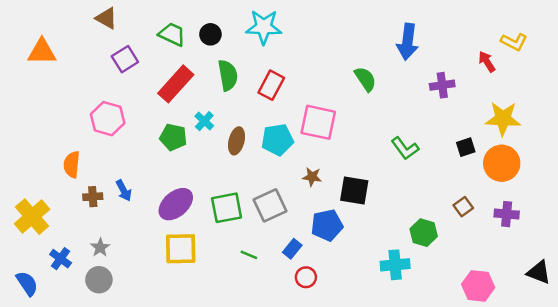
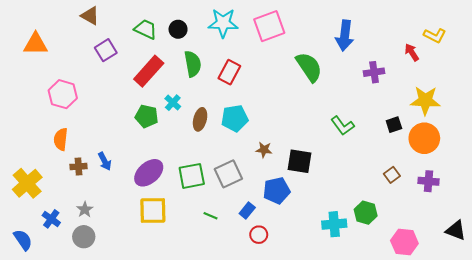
green semicircle: (365, 79) -> (309, 67), size x1.4
pink hexagon: (108, 119) -> (63, 94), moved
pink square: (318, 122) -> (269, 26), moved, turned -32
green hexagon: (424, 233) -> (366, 213), moved

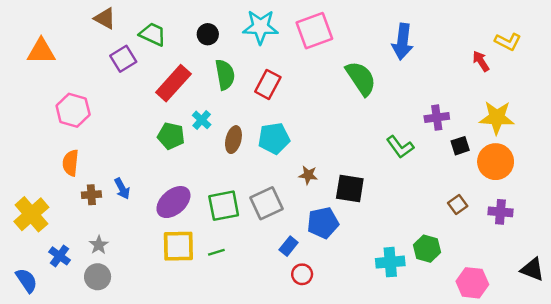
green trapezoid: (146, 29) -> (153, 34), moved
purple cross: (374, 72) -> (437, 118), moved
green line: (211, 216) -> (216, 252), moved, turned -40

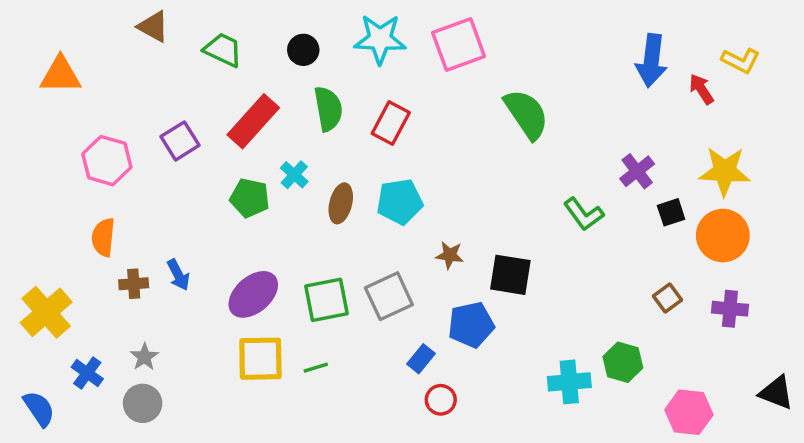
blue arrow: (403, 42) -> (651, 61), moved
purple square: (123, 59) -> (180, 141), moved
purple cross: (437, 118) -> (637, 171), turned -30

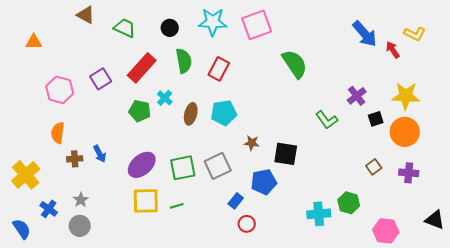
blue arrow: (651, 61) -> (365, 34), turned -48
orange triangle: (60, 75) -> (34, 42), size x0.7

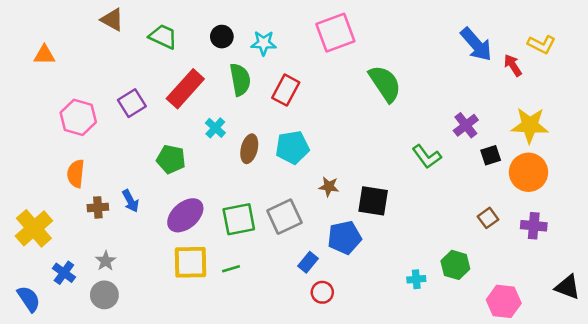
cyan star: (213, 22) -> (264, 43), moved, size x0.7
green pentagon: (140, 111) -> (171, 159), moved
cyan cross: (319, 214) -> (416, 279), size x0.6

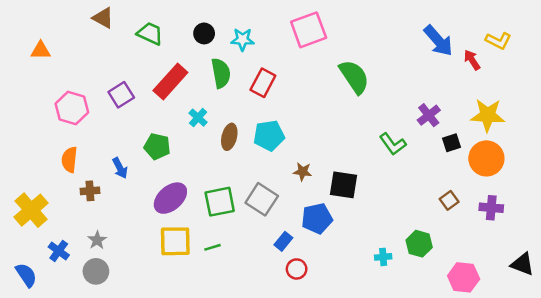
blue arrow: (130, 201) -> (120, 168), moved
gray square: (284, 217) -> (262, 199), turned -32

